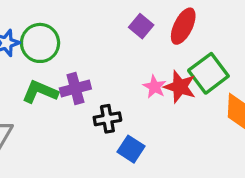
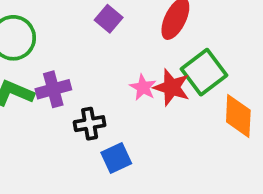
purple square: (141, 26) -> (109, 19), moved
blue square: (131, 149) -> (116, 158), turned 32

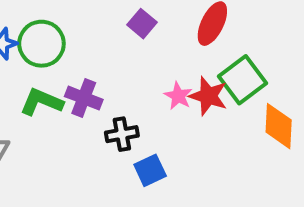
purple cross: (53, 89) -> (84, 98), turned 36

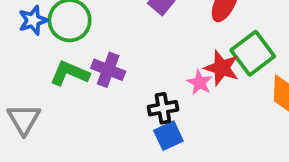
pink star: (178, 96) -> (200, 83), moved
black cross: (122, 134) -> (163, 108), moved

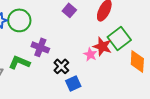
green L-shape: (70, 73) -> (19, 62), moved
black cross: (163, 108) -> (61, 66), moved, turned -35

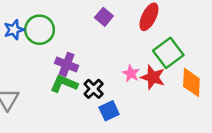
red star: (102, 46) -> (153, 77), moved
green L-shape: (19, 62) -> (64, 84), moved

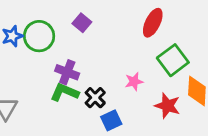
purple square: (104, 17) -> (82, 23), moved
pink star: (131, 73) -> (134, 82), turned 30
red star: (153, 77) -> (167, 106), moved

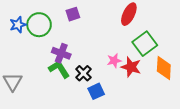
purple square: (82, 23) -> (73, 14), turned 32
green L-shape: (64, 92) -> (59, 69), turned 35
red star: (167, 106) -> (131, 67), moved

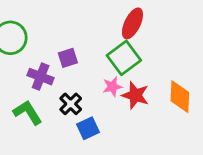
purple square: (73, 14) -> (68, 58), moved
green square: (145, 44) -> (124, 58), moved
green L-shape: (59, 69) -> (28, 113), moved

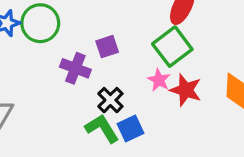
pink star: (112, 87) -> (159, 80), turned -30
green L-shape: (28, 113) -> (102, 128), moved

